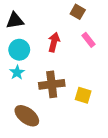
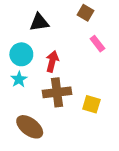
black triangle: (15, 20) -> (39, 22), moved
red arrow: (54, 42) -> (52, 61), moved

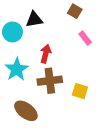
cyan circle: (21, 54) -> (12, 32), moved
cyan star: (19, 79) -> (17, 69), size x1.6

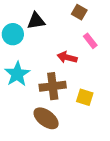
red arrow: (46, 54) -> (67, 57), moved, turned -90
brown ellipse: (26, 111) -> (46, 118), moved

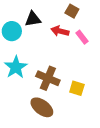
red arrow: (67, 57) -> (60, 31), moved
brown cross: (53, 86) -> (48, 78), turned 30

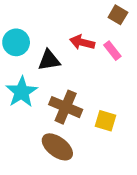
brown square: (72, 11) -> (118, 15), moved
black triangle: (33, 19) -> (49, 60), moved

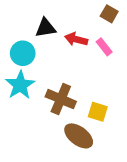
cyan circle: (16, 42) -> (23, 53), moved
black triangle: (49, 60) -> (46, 28), moved
brown ellipse: (57, 147) -> (79, 136), moved

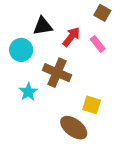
red arrow: (76, 39) -> (71, 37), turned 114
cyan star: (20, 85) -> (28, 92), moved, size x0.7
brown cross: (61, 99) -> (57, 73), moved

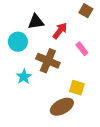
pink rectangle: (98, 44) -> (82, 49), moved
brown ellipse: (74, 128) -> (62, 107), turned -65

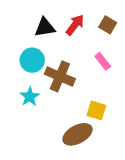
brown square: (86, 11) -> (108, 25), moved
red arrow: (60, 31) -> (75, 25), moved
cyan circle: (18, 42) -> (32, 60), moved

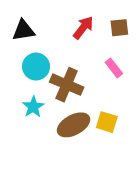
brown square: (108, 25) -> (119, 28), turned -36
black triangle: (45, 27) -> (24, 30), moved
brown ellipse: (77, 134) -> (74, 125), moved

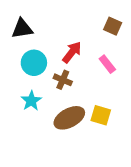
red arrow: (83, 28) -> (72, 52), moved
brown square: (119, 28) -> (113, 26), turned 30
brown cross: (67, 85) -> (63, 80), size x0.6

